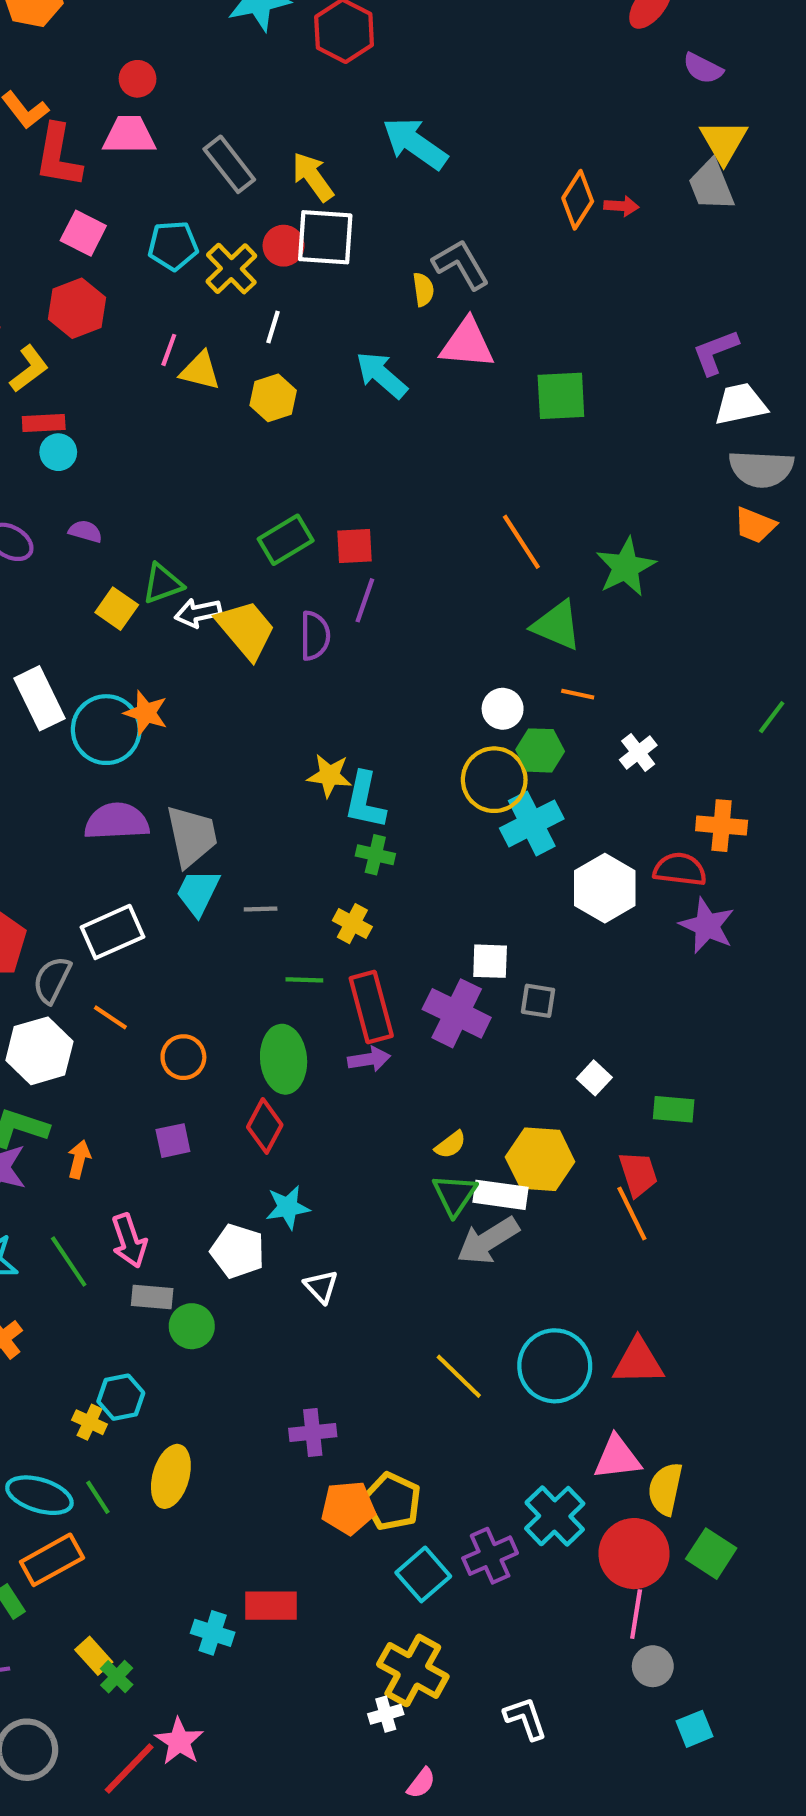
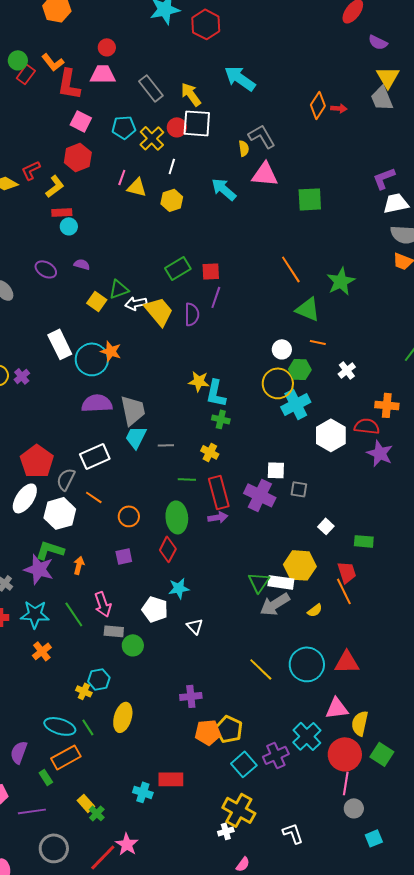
yellow semicircle: (450, 1145) -> (315, 610), moved

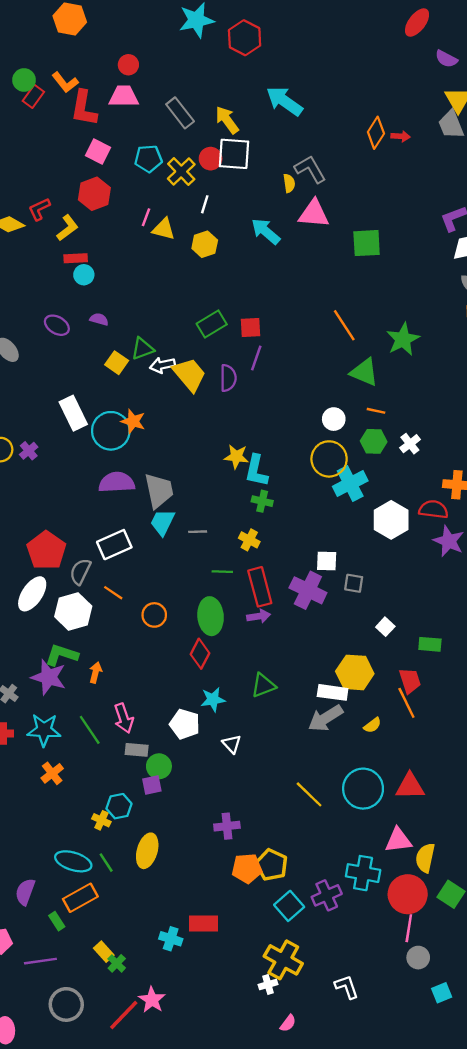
green hexagon: (300, 369) -> (374, 441), moved
purple square: (124, 556) -> (152, 785), moved
green triangle: (259, 582) -> (263, 685), moved, turned 35
cyan cross: (307, 736) -> (363, 873), turned -36

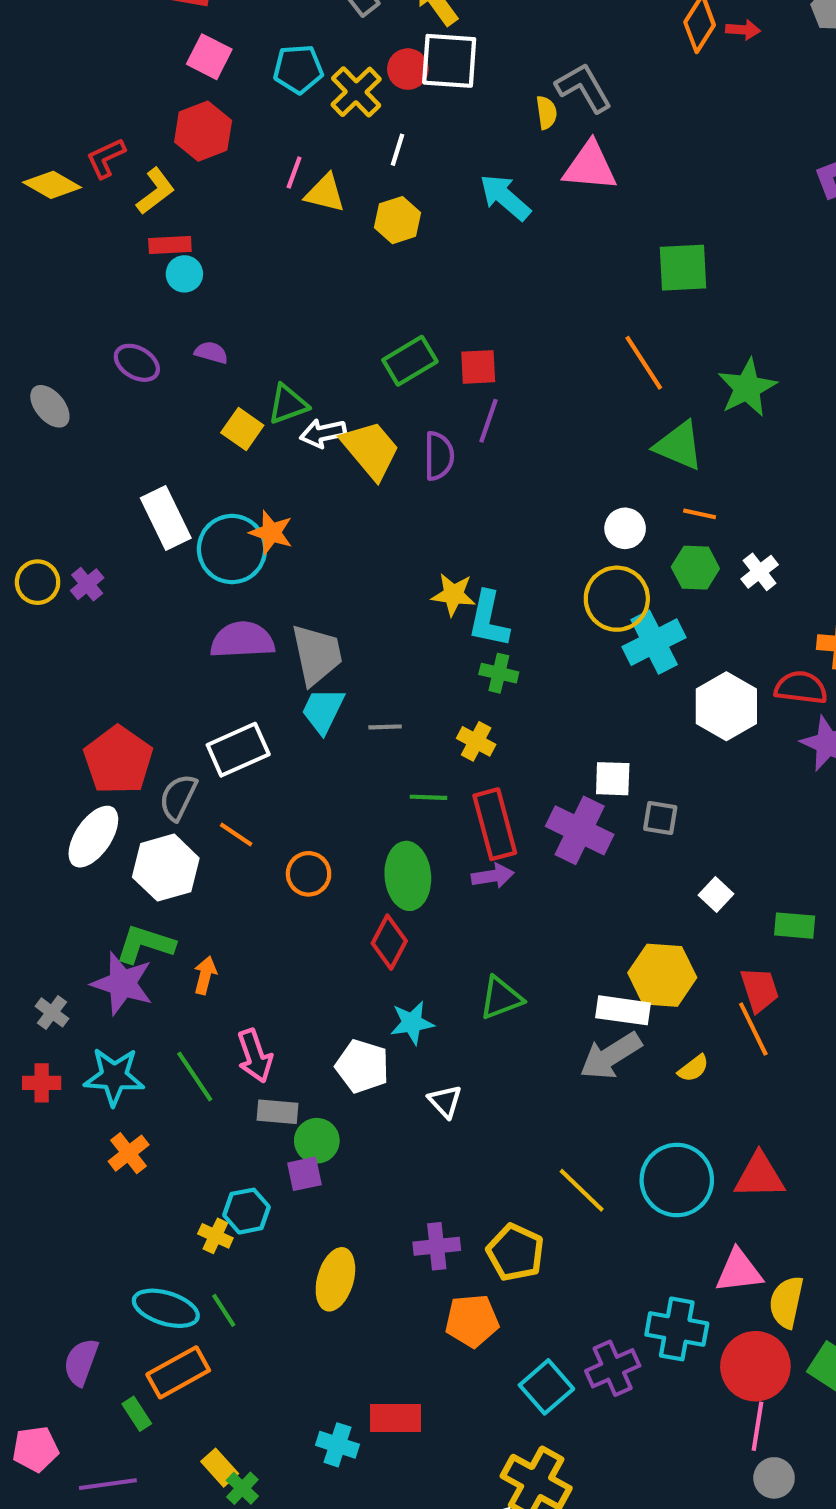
green square: (367, 243) -> (683, 268), moved
yellow ellipse: (147, 851) -> (335, 1279), moved
yellow pentagon: (272, 865) -> (515, 1252), moved

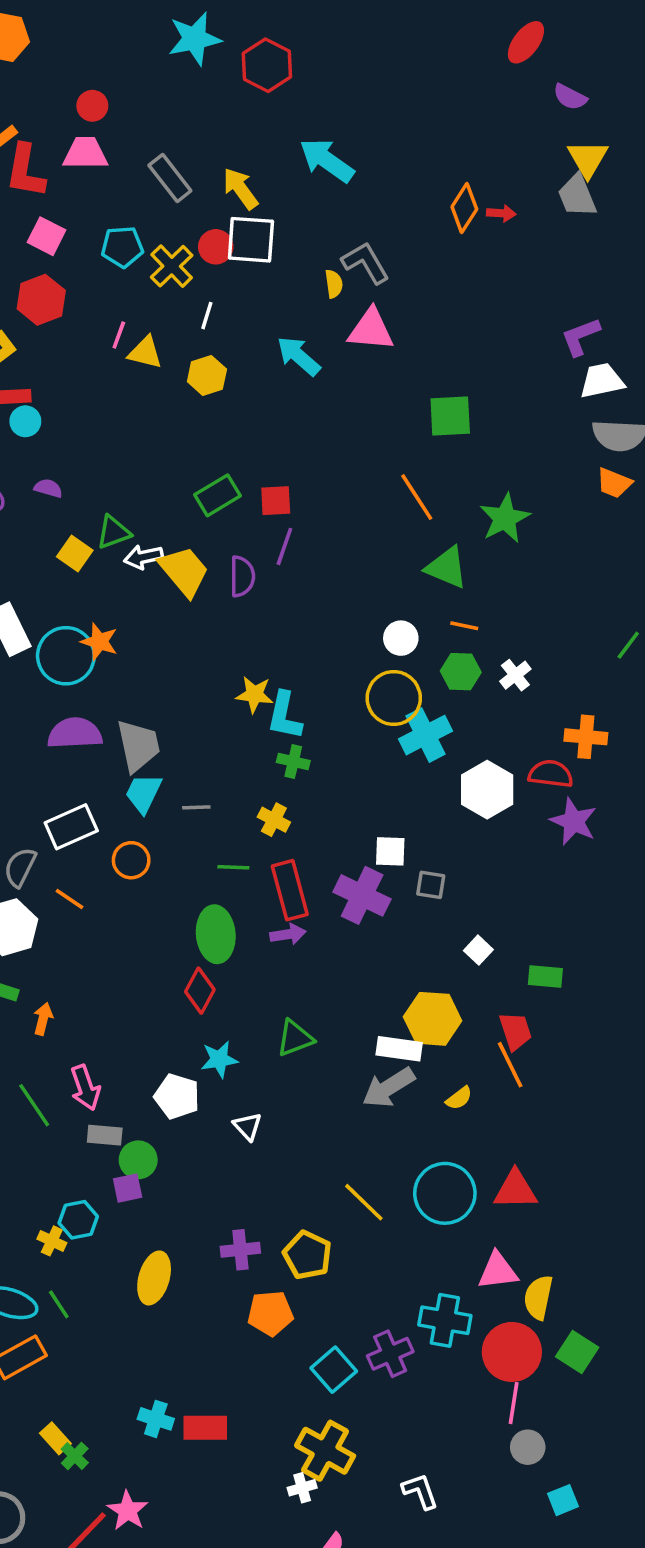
orange circle: (309, 874) -> (131, 860), moved
red rectangle: (395, 1418) -> (205, 1428), moved

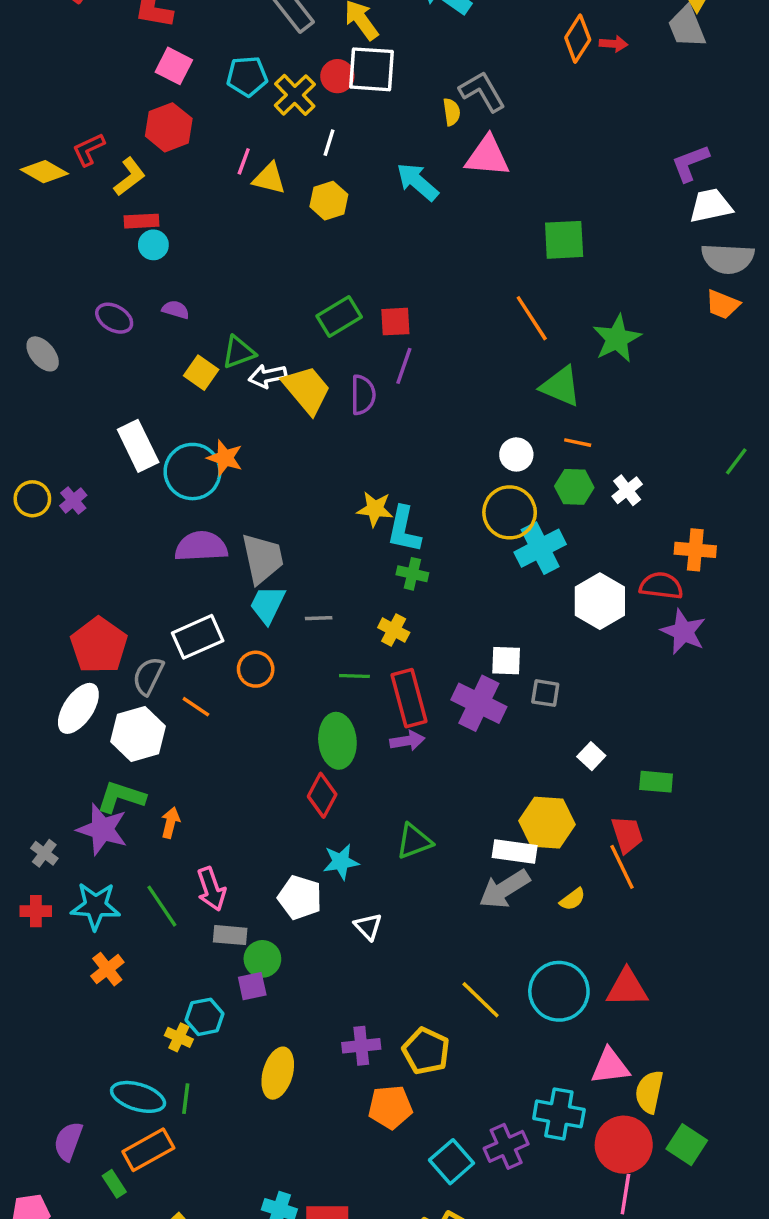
green line: (59, 1304) -> (186, 1099), turned 40

